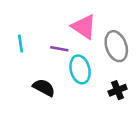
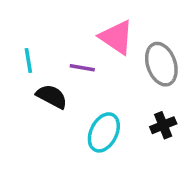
cyan ellipse: (80, 69) -> (104, 132), moved, turned 40
black semicircle: (44, 88) -> (52, 96), moved

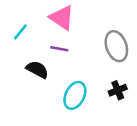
pink triangle: (116, 37) -> (62, 18), moved
cyan line: (28, 61) -> (20, 32), moved, turned 48

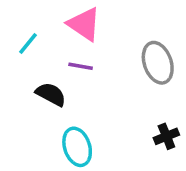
black cross: (118, 90) -> (166, 136), moved
cyan ellipse: (75, 95) -> (77, 147), moved, turned -44

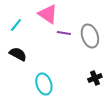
purple line: (81, 66) -> (64, 33), moved
black semicircle: (51, 94) -> (18, 54), moved

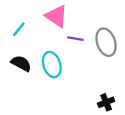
black cross: (95, 78) -> (106, 102), moved
cyan ellipse: (44, 84) -> (52, 65), moved

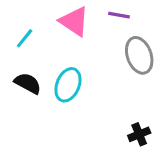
purple line: (75, 39) -> (119, 15), moved
cyan ellipse: (52, 65) -> (68, 85), turned 40

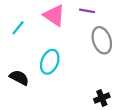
black semicircle: (28, 83) -> (19, 78), moved

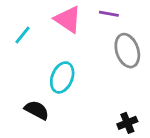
black semicircle: (19, 78) -> (37, 110), moved

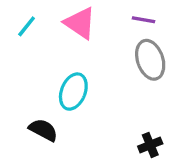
purple line: (109, 14) -> (144, 20), moved
cyan line: (23, 35) -> (27, 26), moved

